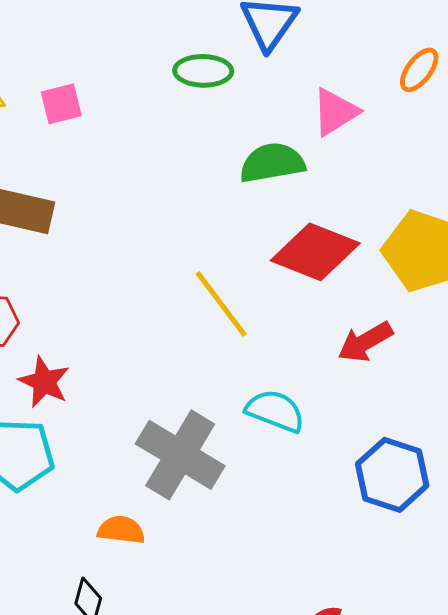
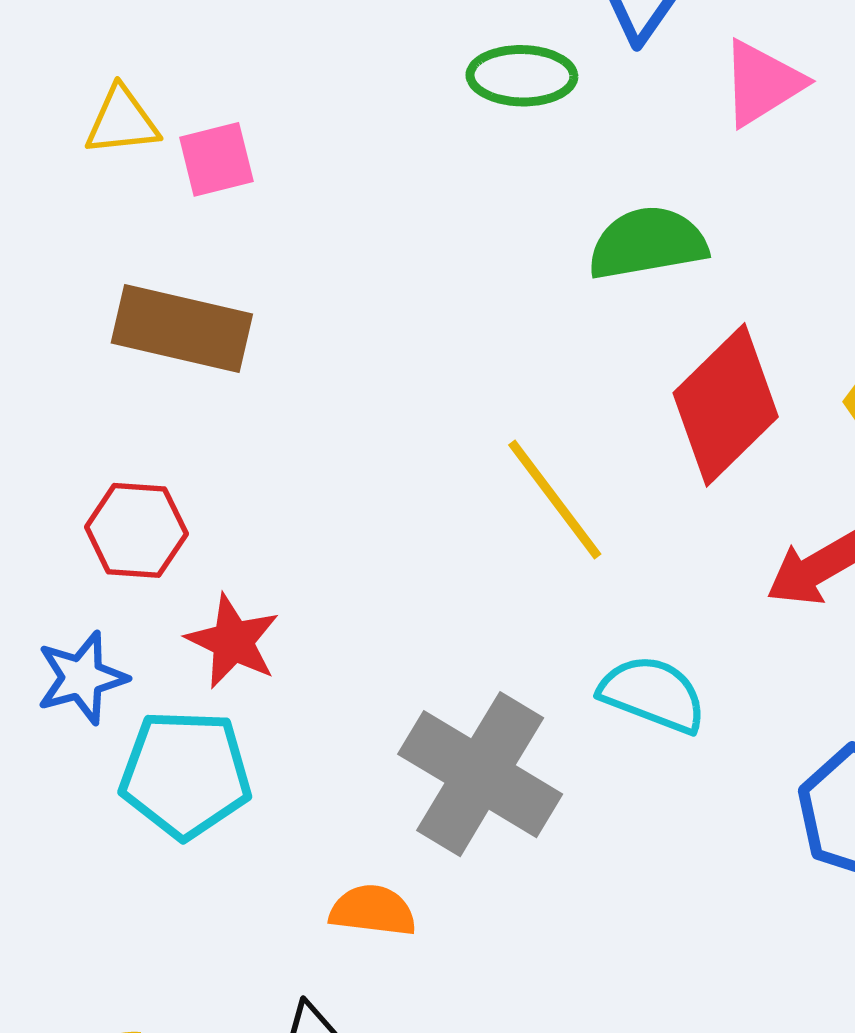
pink square: (61, 104) -> (216, 159), moved
pink triangle: (335, 112) -> (762, 83), moved
red diamond: (315, 252) -> (726, 405), turned -66

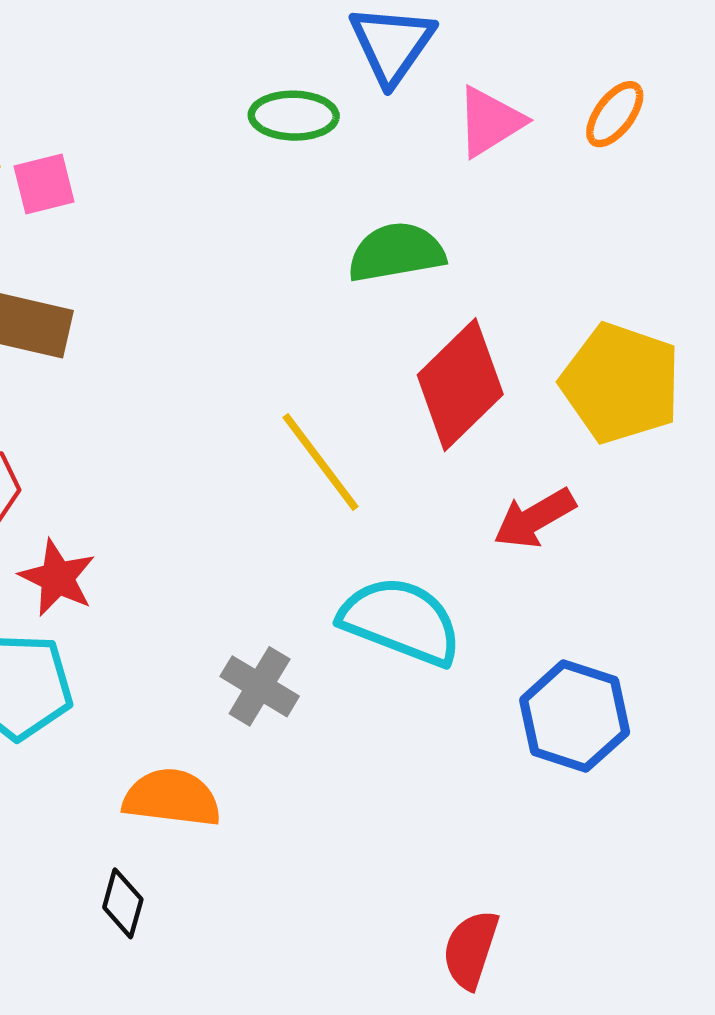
cyan semicircle: (653, 694) -> (401, 621), size x1.4
gray cross: (480, 774) -> (260, 686), size x0.6
orange semicircle: (373, 910) -> (172, 798), size x1.4

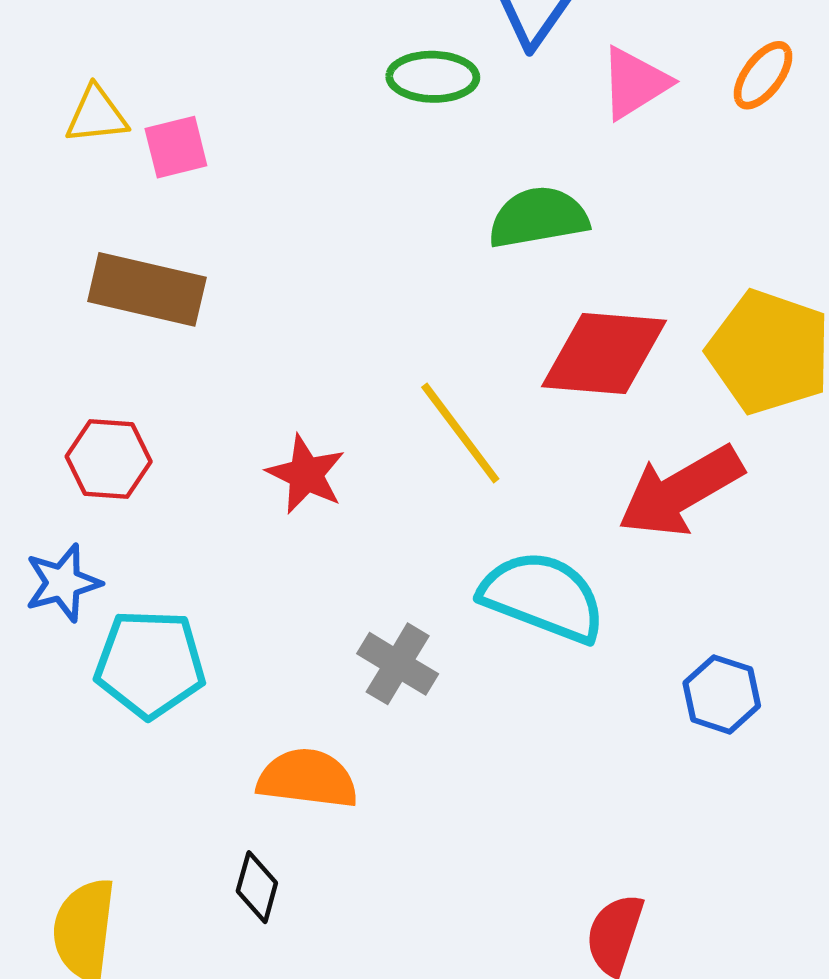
red diamond: (460, 385) -> (604, 353), turned 49
red arrow: (534, 518) -> (680, 491), size x1.5
red star: (57, 578) -> (306, 474), moved
blue hexagon: (575, 716) -> (722, 694), size x0.7

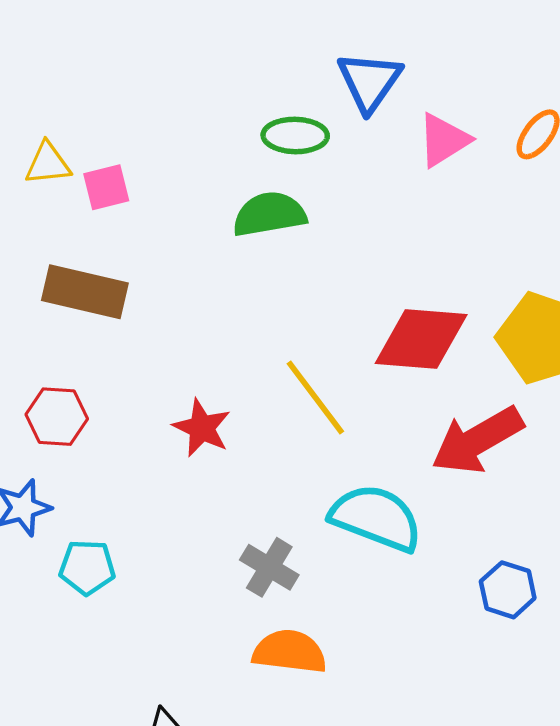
green semicircle: (538, 217) -> (269, 214), moved
cyan pentagon: (150, 664) -> (87, 567), size x0.7
orange semicircle: (307, 779) -> (290, 652), moved

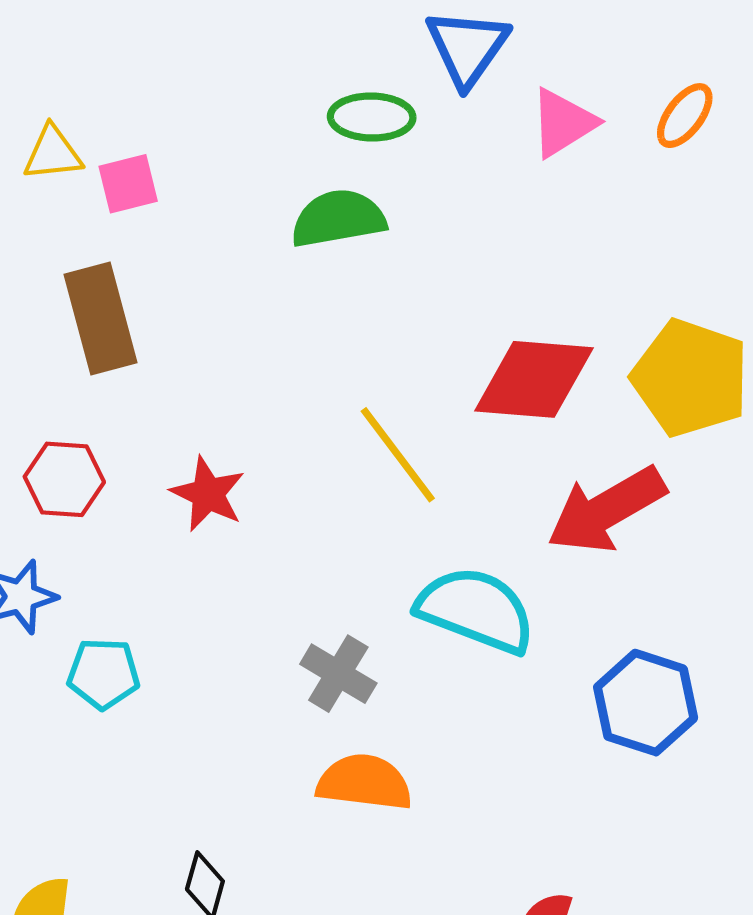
brown rectangle: (85, 292) -> (101, 318), turned 62
red star: (202, 428) -> (208, 494), moved
blue hexagon: (508, 590) -> (646, 703), size x1.4

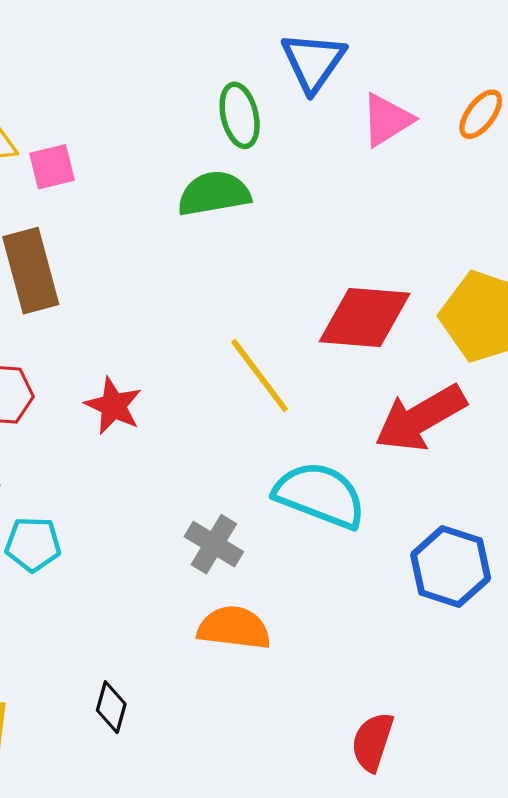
green ellipse: (372, 117) -> (240, 115), turned 76

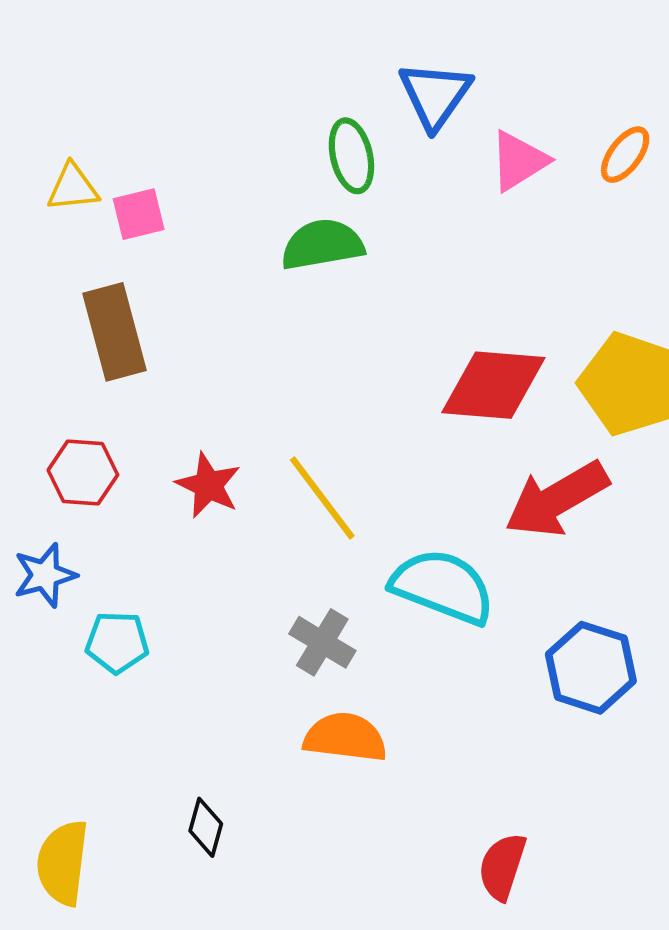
yellow line: (260, 376) -> (322, 498), moved

